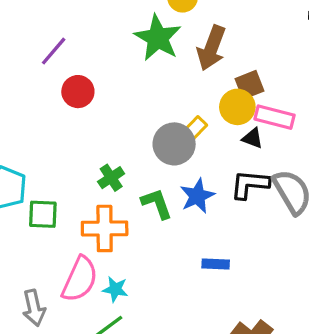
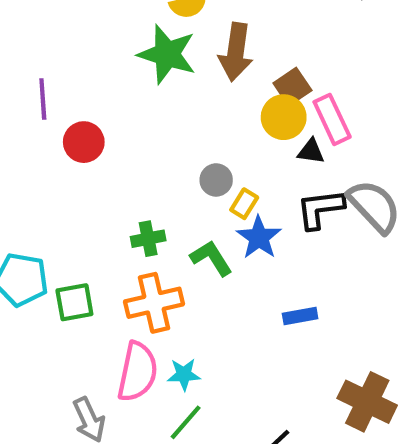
purple line: (54, 51) -> (43, 99), turned -32
pink rectangle: (275, 117) -> (332, 119), turned 63
yellow rectangle: (196, 128) -> (244, 204), moved
gray circle: (174, 144) -> (216, 180), size x0.6
green cross: (111, 178) -> (148, 239), turned 35

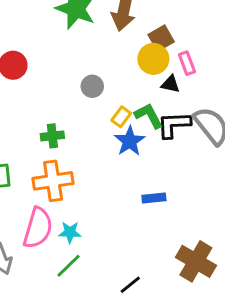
pink rectangle: (332, 119) -> (187, 63), size x0.7
gray circle: (216, 180) -> (92, 86), moved
green L-shape: (211, 258) -> (149, 116), moved

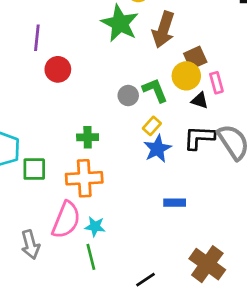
green L-shape: (149, 116) -> (155, 90), moved
green line: (69, 266) -> (91, 257), turned -65

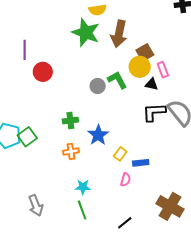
yellow rectangle: (152, 126) -> (120, 154), moved
blue star: (157, 149) -> (98, 135), moved
green square: (34, 169) -> (27, 137), moved, turned -30
orange cross: (84, 178) -> (71, 151), size x0.6
pink semicircle: (66, 220) -> (126, 180), moved, size x0.5

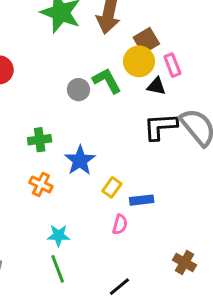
orange cross: (71, 151) -> (41, 184), turned 35
brown cross: (170, 206) -> (185, 262), size x0.6

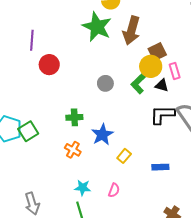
green L-shape: (107, 81) -> (139, 83), moved, turned -110
blue rectangle: (142, 200) -> (160, 167), moved
pink semicircle: (120, 224) -> (114, 190), moved

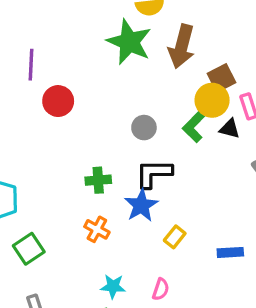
black L-shape: (162, 115) -> (154, 174), moved
green square: (28, 131) -> (29, 249), moved

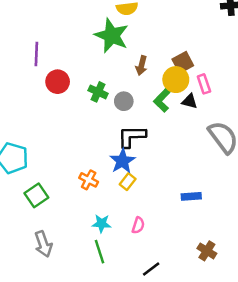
brown arrow: (182, 46) -> (141, 66), moved, size x0.6
green cross: (98, 180) -> (98, 92), moved, turned 30
yellow rectangle: (175, 237) -> (128, 182), moved

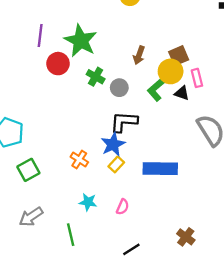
green star: (112, 36) -> (81, 41), moved
blue rectangle: (191, 196) -> (160, 169), moved, size x1.8
gray arrow: (43, 244) -> (31, 217), turned 70
green line: (100, 252) -> (71, 235), moved

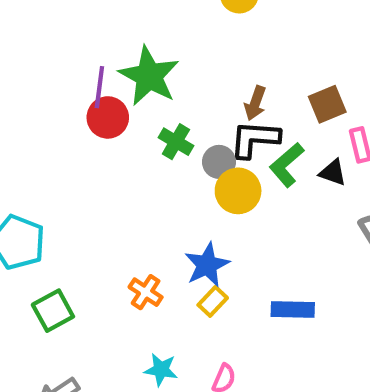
purple line: (40, 36) -> (99, 87), moved
yellow circle: (171, 71) -> (238, 191), moved
black L-shape: (124, 122) -> (255, 139), moved
blue rectangle: (160, 169) -> (293, 310), size x0.7

